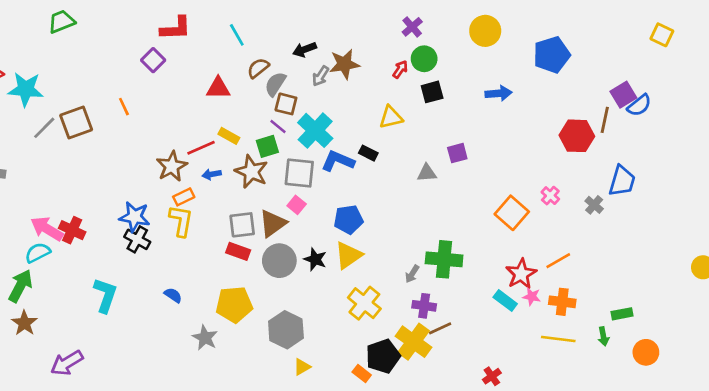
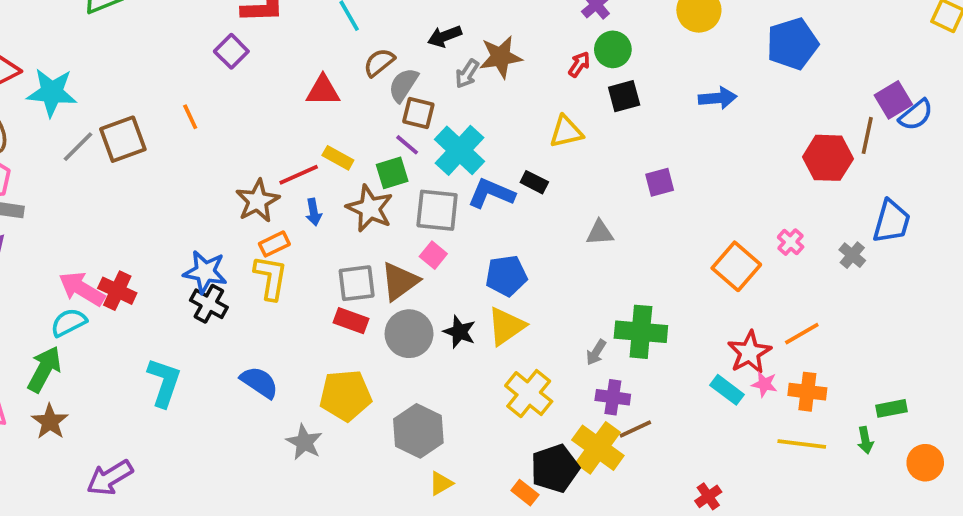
gray triangle: (427, 173) -> (600, 233), moved
blue arrow: (212, 174) -> (314, 212), turned -90
blue semicircle: (173, 295) -> (259, 382), size x1.5

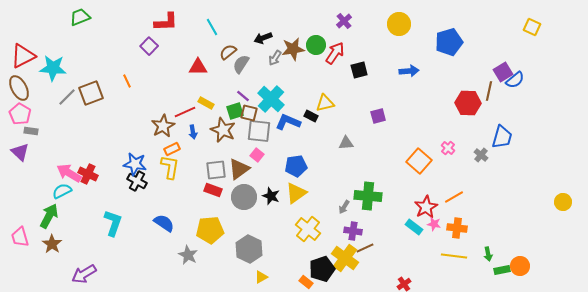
green circle: (613, 49) -> (316, 45), moved
red arrow: (579, 64) -> (335, 53), size x1.6
brown square: (418, 113) -> (249, 113), moved
yellow triangle: (566, 132) -> (325, 103), moved
green rectangle: (892, 408) -> (502, 270), moved

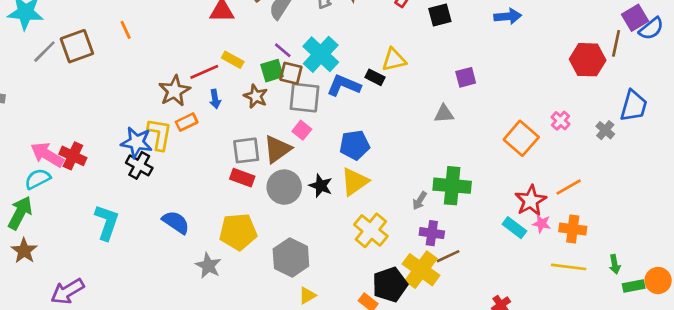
brown star: (223, 130) -> (256, 96), size x0.7
gray triangle: (346, 143) -> (444, 114), moved
yellow L-shape: (170, 167) -> (160, 134), moved

